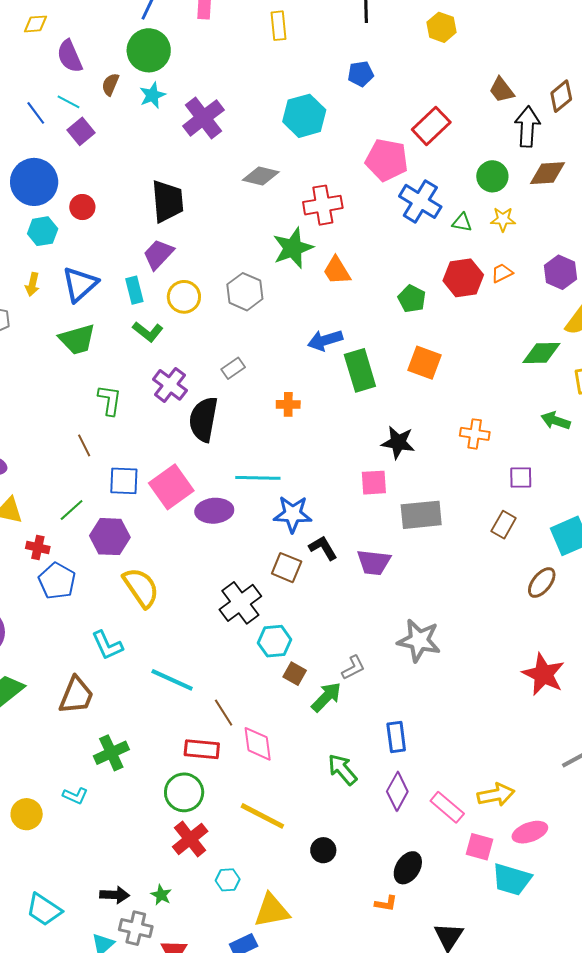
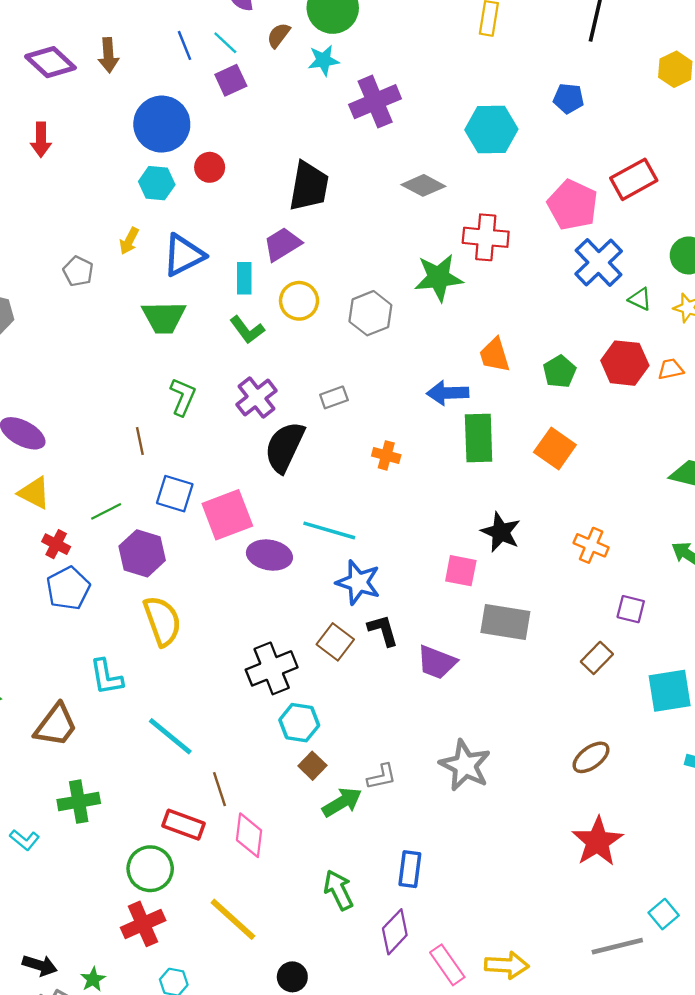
orange trapezoid: (337, 271) -> (495, 355), moved
brown ellipse: (542, 583) -> (591, 757), moved

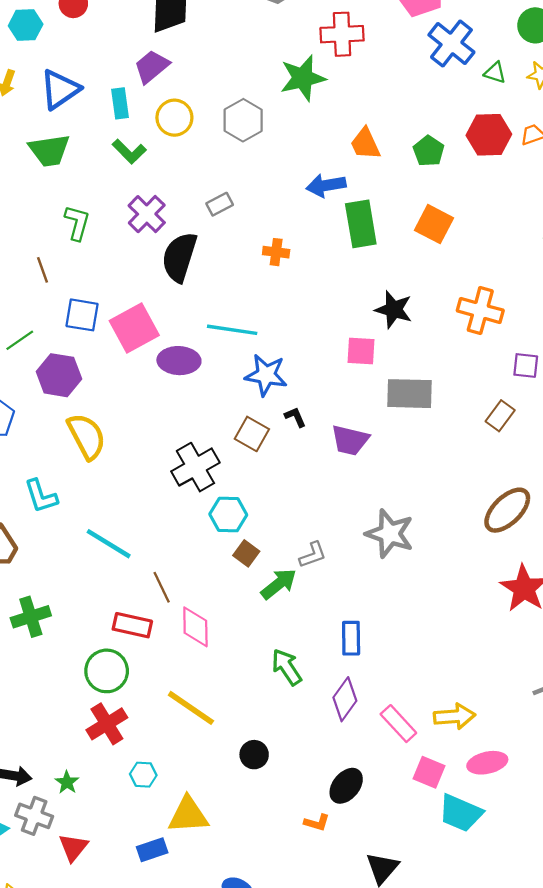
orange cross: (591, 545) -> (480, 311), size x1.4
black L-shape: (383, 630) -> (295, 417), size x0.7
brown ellipse: (591, 757) -> (507, 510), size x1.4

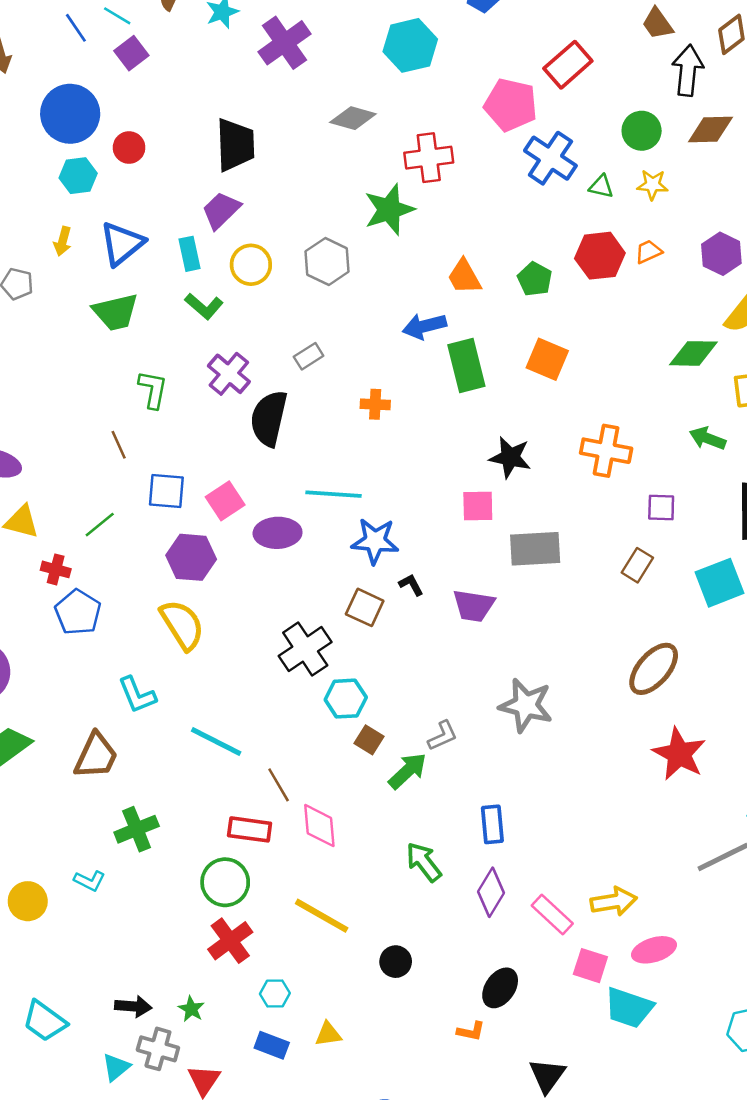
pink square: (134, 328) -> (225, 501), size x0.7
purple hexagon: (59, 375) -> (191, 557), moved
yellow triangle: (188, 815) -> (328, 1034), size x0.6
blue rectangle: (152, 850) -> (272, 1045), moved, turned 44

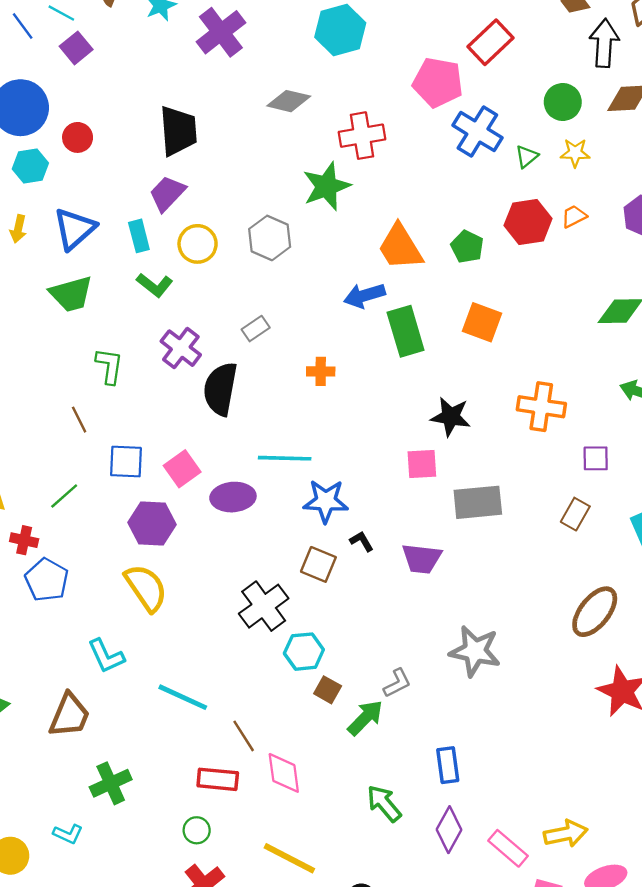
green triangle: (601, 187) -> (527, 156), turned -50
orange trapezoid: (464, 277) -> (400, 247), size x1.4
green circle: (225, 882) -> (197, 830), size x0.6

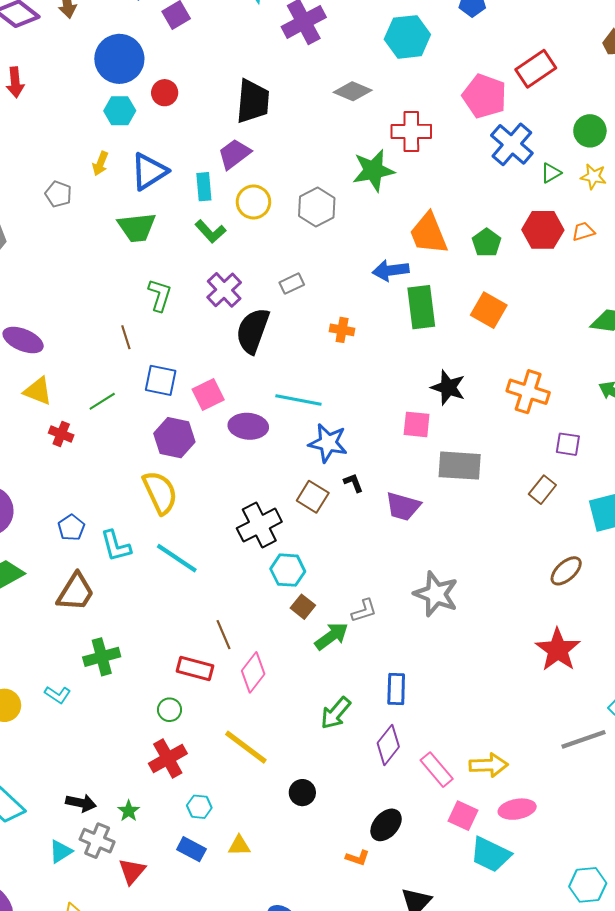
blue pentagon: (47, 580) -> (71, 528), moved, size x0.7
brown ellipse: (595, 612) -> (566, 571), moved, size x0.7
cyan line: (183, 697) -> (177, 558), moved
pink diamond: (284, 773) -> (253, 672), turned 36
green arrow: (384, 803) -> (336, 713), turned -108

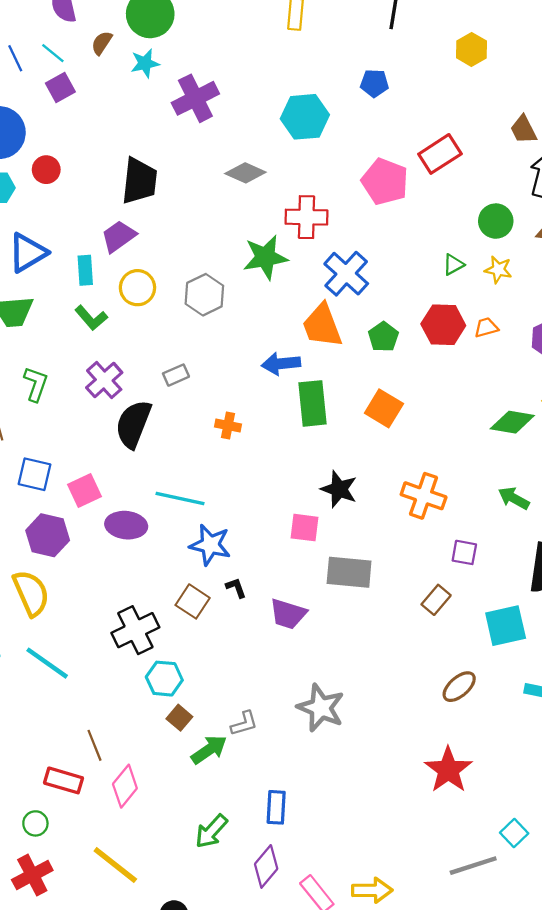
blue cross: (512, 144) -> (346, 274), moved

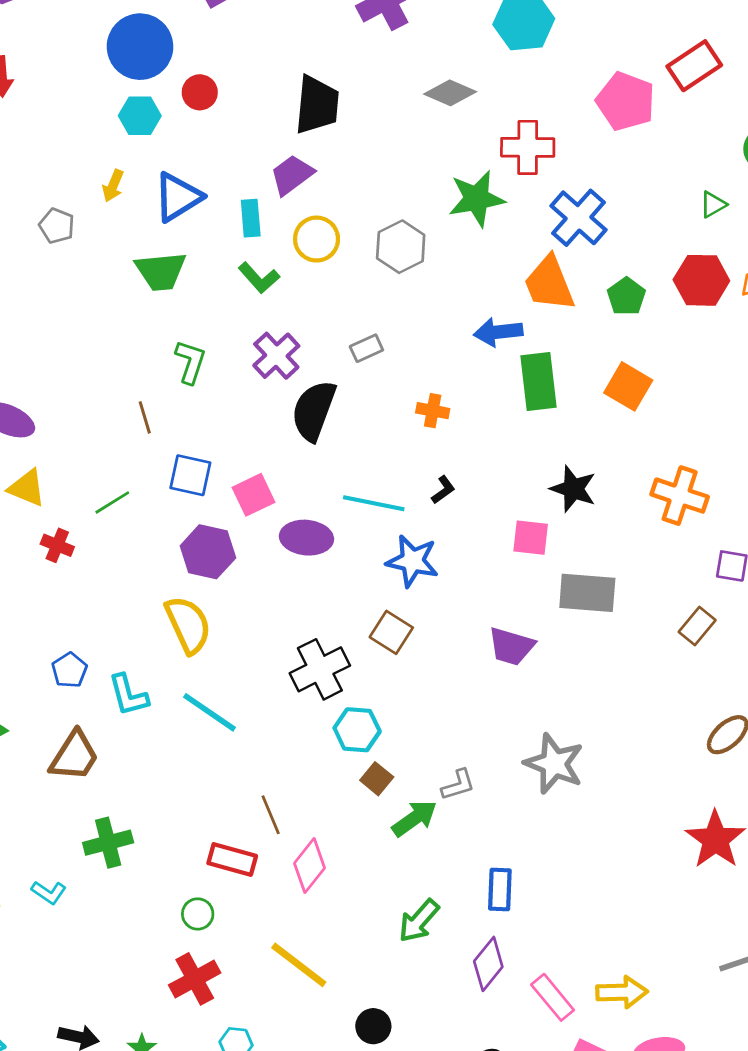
black L-shape: (236, 588) -> (443, 490), moved, turned 75

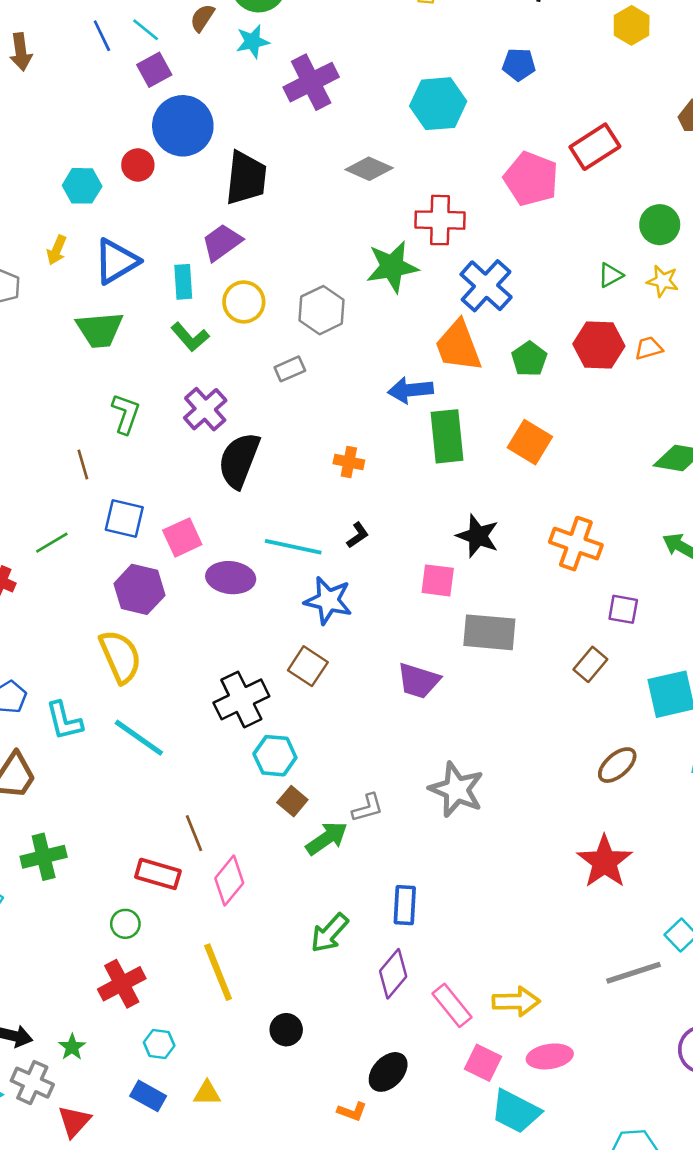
blue circle: (140, 47) -> (183, 126), moved
gray rectangle: (366, 348) -> (290, 369), moved
yellow line: (299, 965) -> (218, 972), turned 30

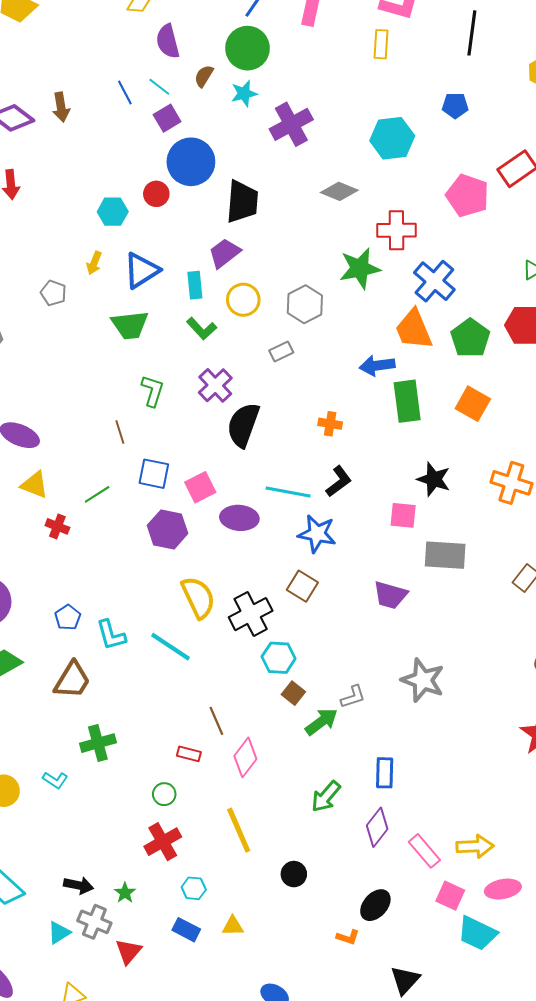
green pentagon: (529, 359) -> (470, 338), size x1.4
black L-shape: (358, 535) -> (339, 481), size x1.5
yellow semicircle: (120, 656) -> (198, 597), moved
red rectangle: (158, 874) -> (189, 754), size x0.7

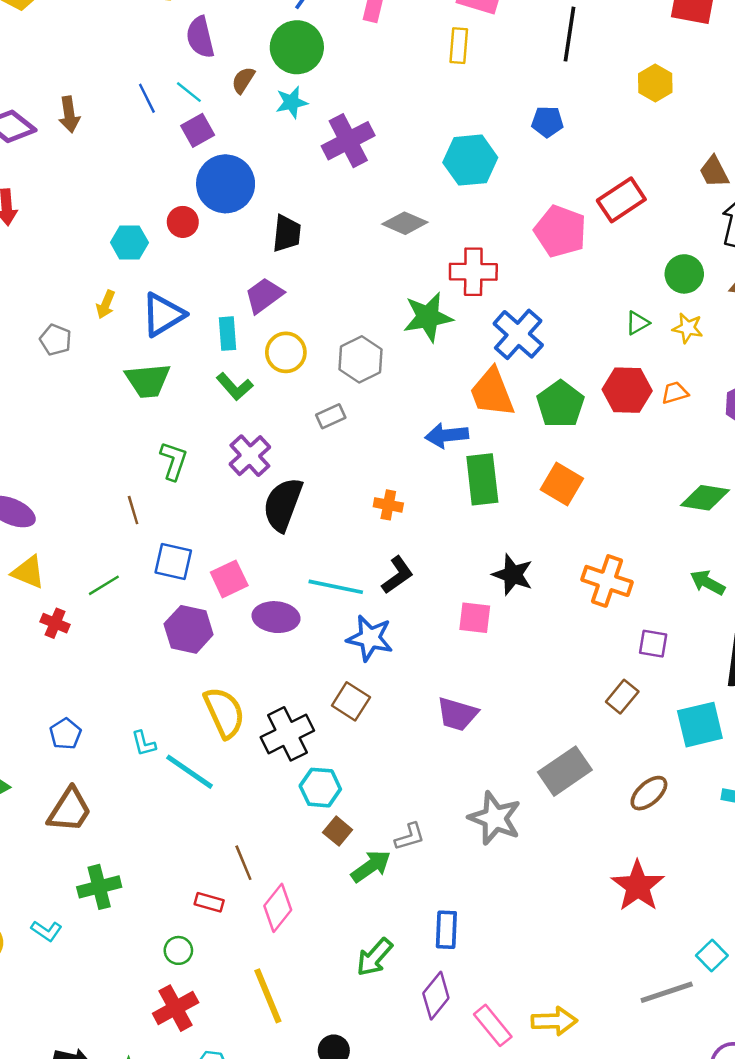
black trapezoid: (242, 202) -> (287, 233), size x0.7
gray rectangle: (445, 555) -> (565, 771), moved, turned -39
cyan L-shape: (111, 635) -> (144, 743), moved, size x0.7

